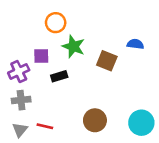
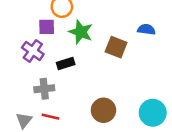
purple square: (41, 56) -> (47, 27), moved
purple cross: (19, 71) -> (33, 51), moved, turned -30
gray cross: (21, 100) -> (44, 89), moved

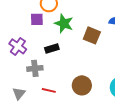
purple cross: (33, 51) -> (18, 46), moved
red line: (50, 117) -> (49, 90), moved

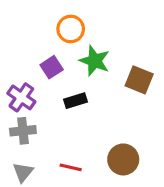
purple square: (37, 19) -> (52, 67), moved, turned -32
gray cross: (35, 68) -> (23, 131), moved

